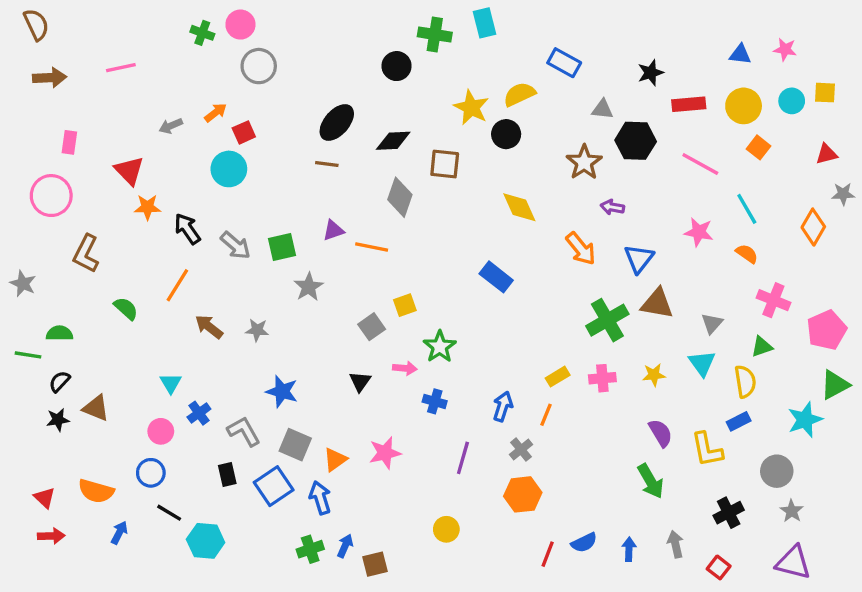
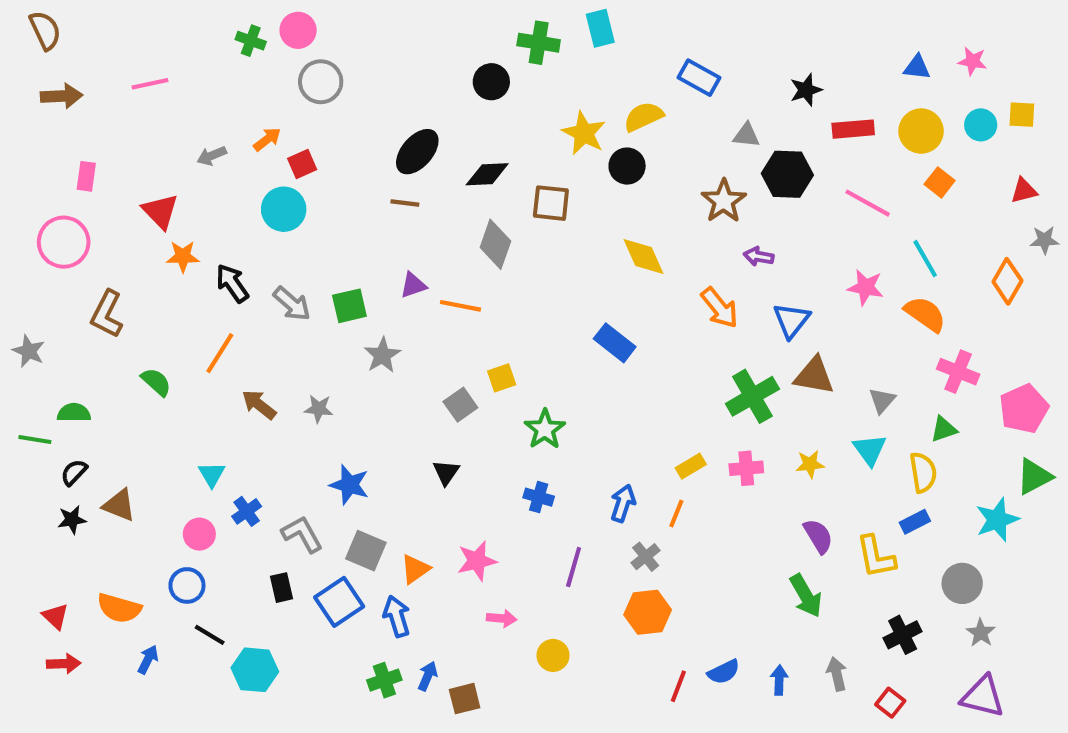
orange semicircle: (747, 254) -> (925, 314), size x1.5
pink arrow: (405, 368) -> (502, 618), moved

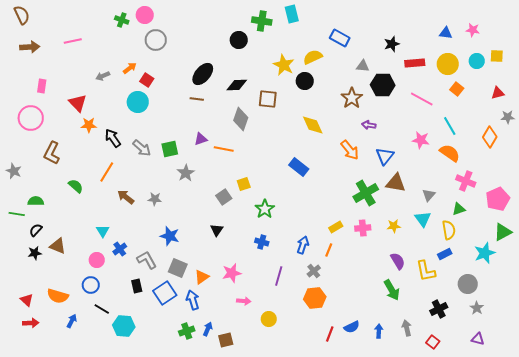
red square: (302, 164) -> (147, 80), turned -32
purple triangle: (983, 697) -> (478, 339), size x0.6

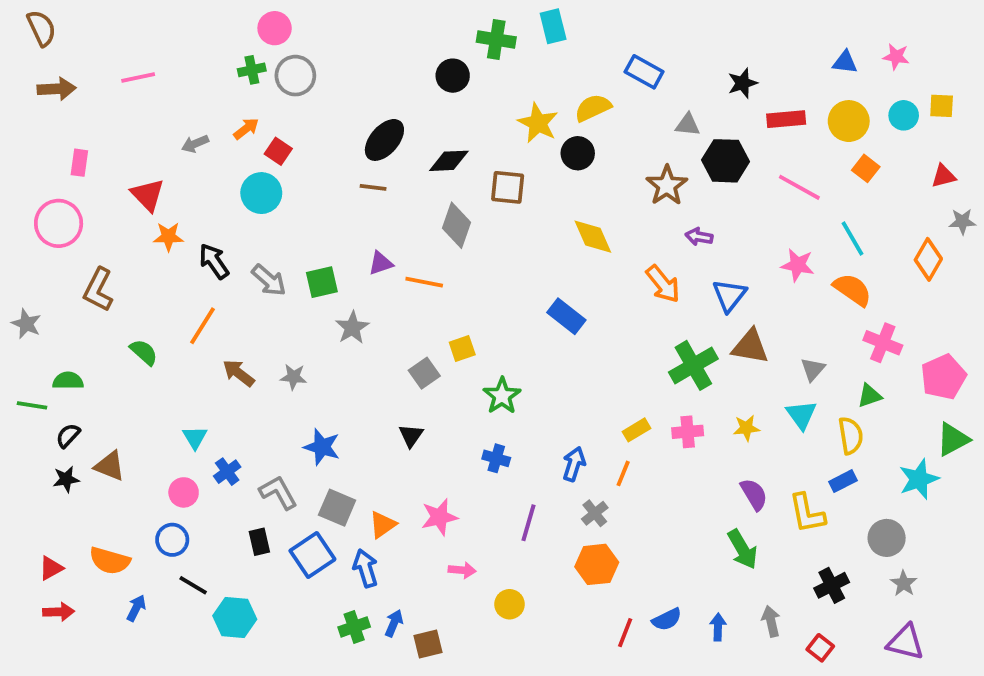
green cross: (122, 20) -> (252, 70), moved, turned -32
red triangle: (27, 300) -> (51, 568), turned 48
purple triangle: (478, 339) -> (906, 642), size x1.5

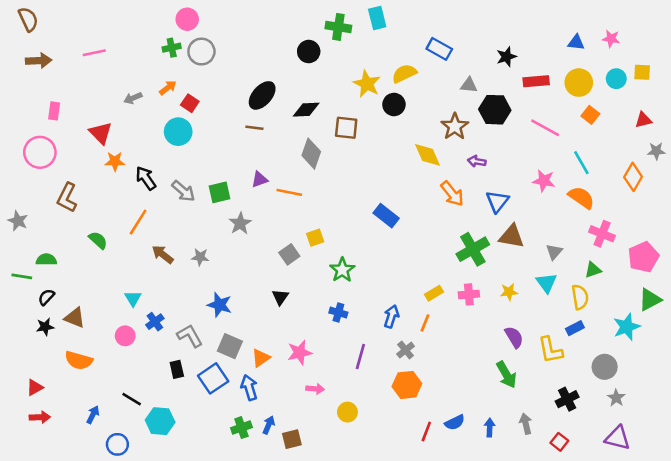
yellow diamond: (593, 237) -> (428, 155), moved
blue circle: (172, 540) -> (117, 444), moved
orange semicircle: (110, 561) -> (79, 360), moved

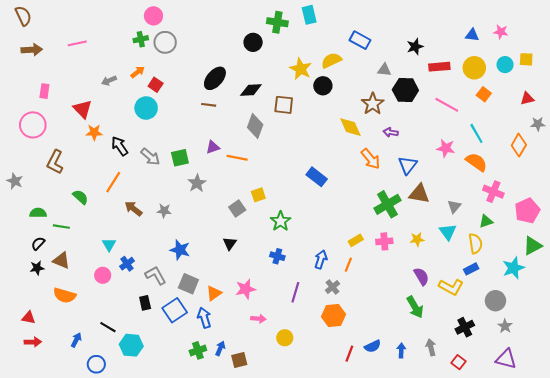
green line: (22, 276) -> (61, 227), moved
yellow L-shape: (550, 350) -> (451, 287), turned -50
red triangle: (35, 388) -> (29, 318), turned 40

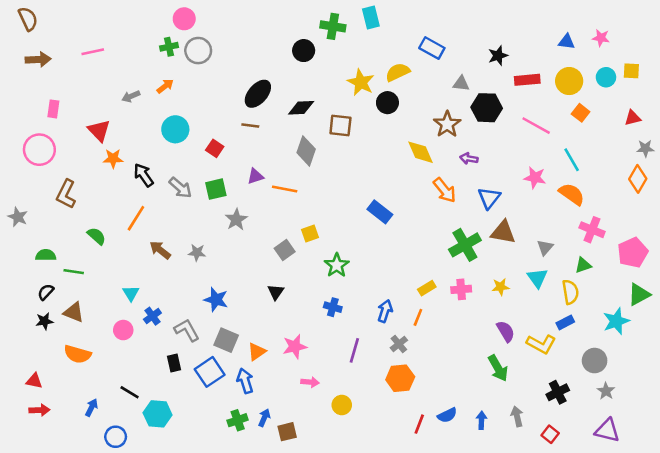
red square: (156, 85) -> (215, 148), moved
orange diamond: (519, 145) -> (638, 179), moved

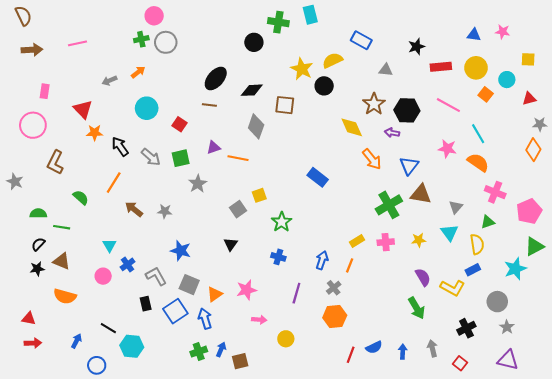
cyan circle: (606, 77) -> (507, 80), moved
black hexagon: (487, 108) -> (407, 110), moved

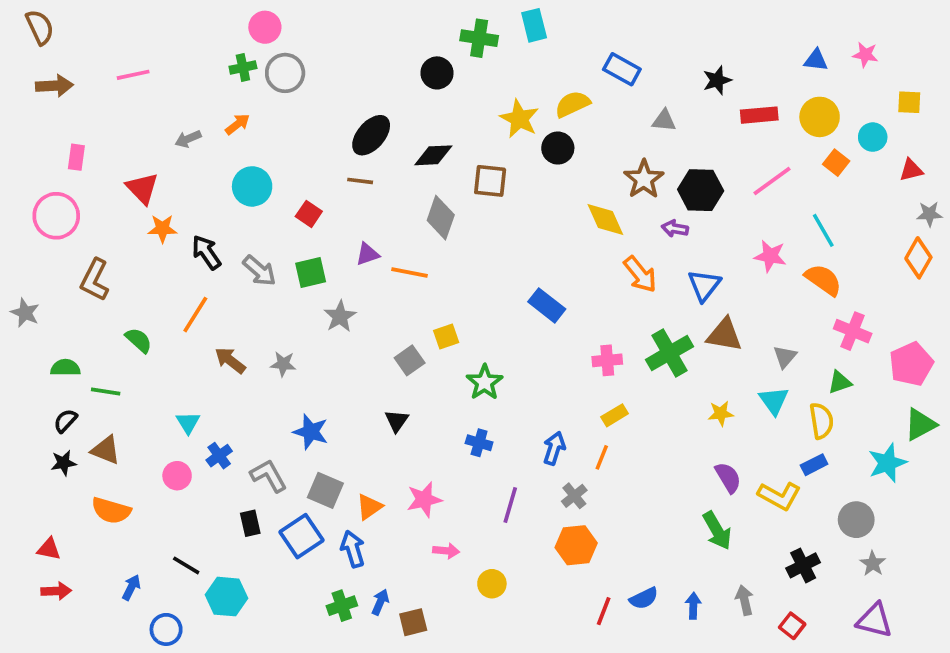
pink line: (448, 105) -> (772, 181), turned -65
pink cross: (386, 242) -> (607, 360), moved

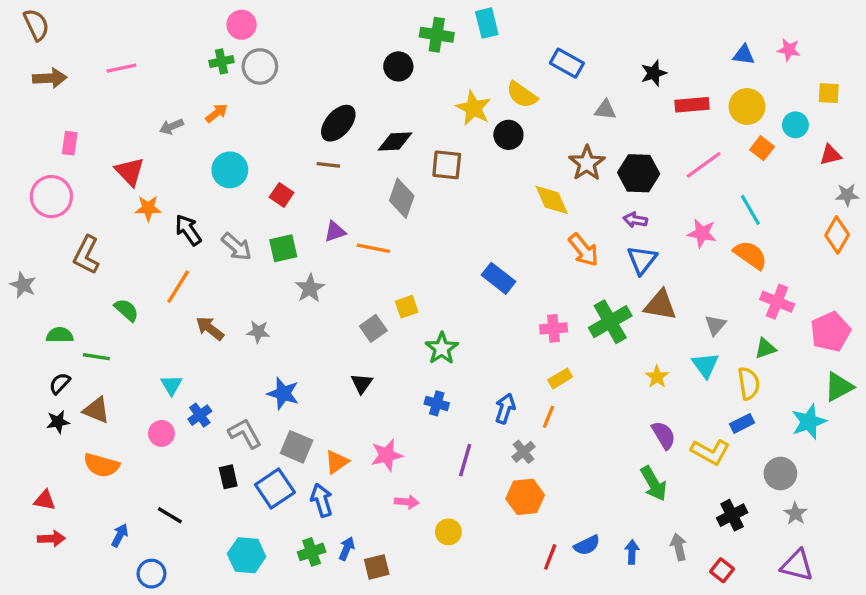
yellow semicircle: (572, 104) -> (522, 95), turned -120
purple arrow: (675, 229) -> (635, 220), moved
yellow star: (721, 413) -> (657, 377), turned -30
cyan hexagon: (226, 597) -> (247, 555), moved

